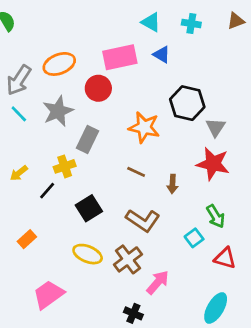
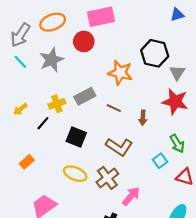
blue triangle: (162, 55) -> (177, 15), moved, turned -48
gray rectangle: (88, 139) -> (85, 96), moved, turned 36
black square: (89, 208) -> (76, 137), turned -36

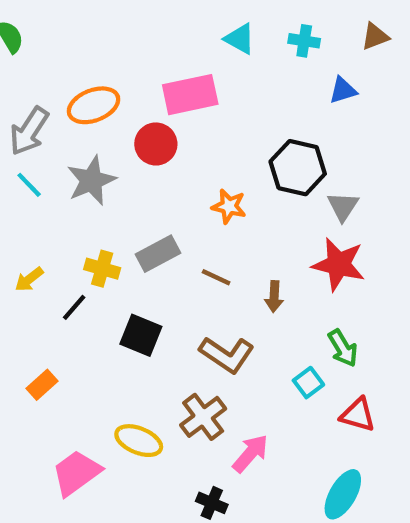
orange star: (120, 73) -> (229, 206), size x0.7
yellow cross: (57, 104) -> (102, 269), turned 35
yellow ellipse: (75, 174) -> (139, 441), moved

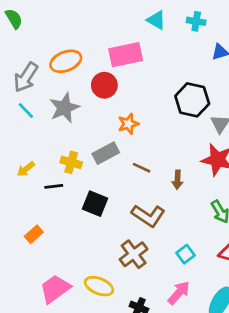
orange star: (229, 206) -> (128, 124), moved, turned -30
black line: (74, 307) -> (54, 186), turned 42
cyan square: (308, 383) -> (185, 254), moved
yellow ellipse: (139, 441) -> (99, 286), moved
pink arrow: (250, 453) -> (179, 293), moved

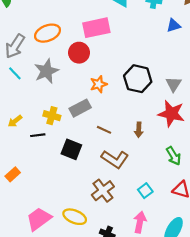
black hexagon: (192, 100) -> (138, 79), moved
brown line: (142, 168) -> (104, 130), moved
orange rectangle: (34, 234) -> (13, 174), moved
pink arrow: (179, 293) -> (140, 222), turned -30

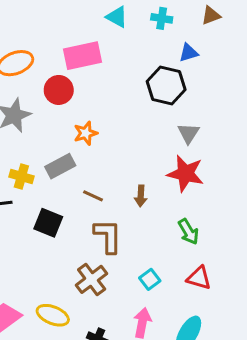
black hexagon: (138, 79) -> (166, 86), moved
brown L-shape: (115, 159) -> (108, 236), turned -124

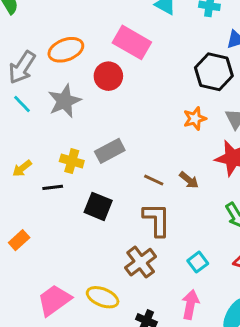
pink rectangle: (83, 56) -> (132, 42), turned 42
orange star: (86, 133) -> (195, 119), moved
brown line: (93, 196) -> (154, 180), moved
brown arrow: (141, 196) -> (189, 180), turned -54

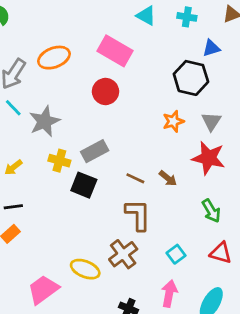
red circle: (108, 76) -> (106, 91), moved
gray star: (64, 101) -> (44, 121), moved
black line: (53, 187) -> (13, 207), moved
black square: (98, 206) -> (84, 185), moved
yellow ellipse: (103, 297) -> (85, 269), moved

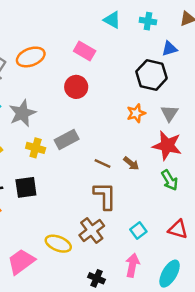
pink rectangle: (115, 51) -> (85, 51), size x0.7
black square: (84, 185) -> (26, 187), moved, turned -30
green arrow: (211, 211) -> (170, 180), moved

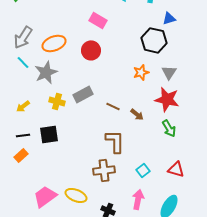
orange ellipse: (31, 57) -> (54, 43), moved
brown line: (103, 163) -> (113, 106), moved
brown cross: (92, 230) -> (104, 170), turned 30
yellow ellipse: (58, 244) -> (76, 195), moved

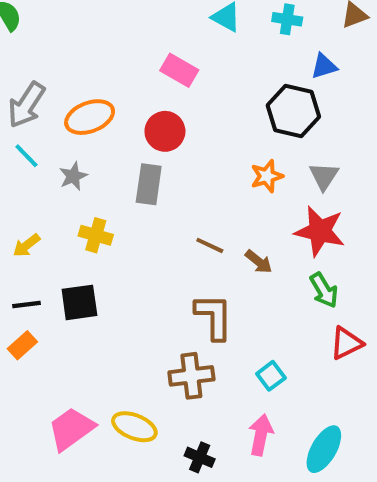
gray star: (46, 72) -> (73, 176), size x0.6
gray rectangle: (83, 94) -> (149, 184), moved, turned -54
red triangle: (176, 169) -> (346, 343), moved, turned -42

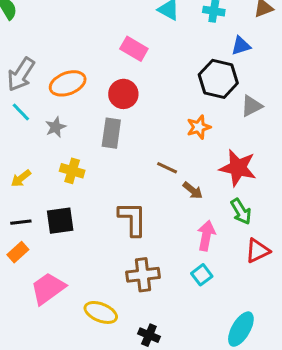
gray triangle: (324, 176) -> (251, 106), moved, turned 30
brown line: (210, 245) -> (167, 168), moved
brown L-shape: (214, 317) -> (132, 219), moved
pink trapezoid: (71, 429) -> (48, 288), moved
pink arrow: (261, 435) -> (206, 236), moved

